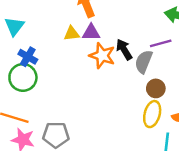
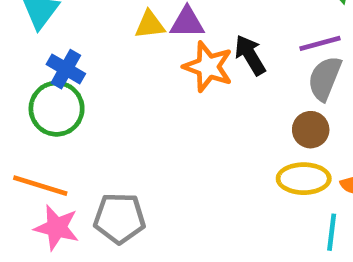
gray semicircle: (144, 62) -> (325, 78), moved
yellow ellipse: (152, 114) -> (304, 179), turned 75

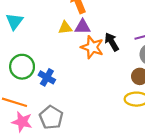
blue cross: (66, 69) -> (47, 77), moved
gray pentagon: (120, 218) -> (51, 117), turned 30

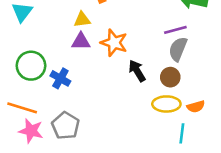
purple triangle: (83, 27) -> (81, 41), moved
black arrow: (112, 42) -> (137, 71), moved

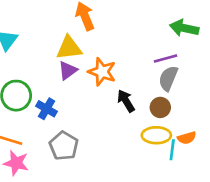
yellow triangle: (82, 20) -> (69, 48), size x1.5
purple triangle: (81, 41) -> (68, 70), turned -36
gray pentagon: (65, 126) -> (64, 146), moved
cyan line: (182, 133) -> (172, 150), moved

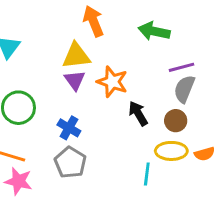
green arrow: (184, 28) -> (154, 31), moved
purple triangle: (68, 70) -> (75, 80), turned -30
blue cross: (47, 109) -> (69, 128), moved
cyan line: (172, 150) -> (147, 174), moved

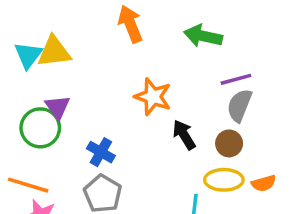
yellow triangle: (76, 56) -> (54, 52), moved
purple triangle: (75, 80) -> (58, 107), moved

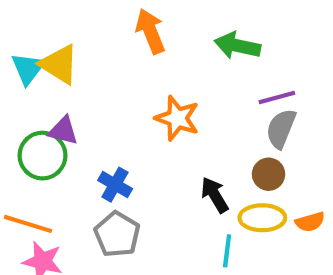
yellow triangle: (54, 52) -> (59, 64), turned 39
purple triangle: (58, 107) -> (63, 131), turned -40
black arrow: (184, 135) -> (215, 195), moved

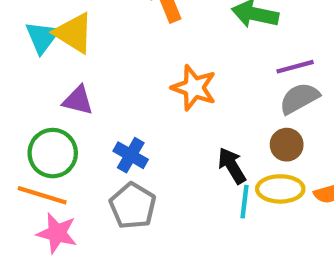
gray semicircle: (281, 129) -> (299, 98), turned 39
green circle: (42, 156) -> (53, 153), moved
cyan line: (227, 251) -> (244, 202), moved

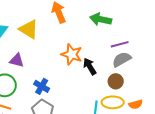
yellow triangle: (74, 33) -> (29, 29), moved
black arrow: (232, 166) -> (90, 66), moved

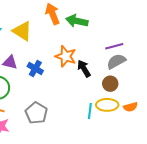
green arrow: (101, 19) -> (77, 21), moved
blue cross: (42, 86) -> (35, 68), moved

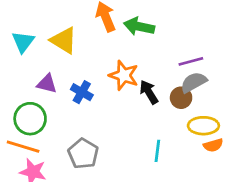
brown circle: (110, 84) -> (181, 98), moved
yellow ellipse: (107, 105) -> (203, 126), moved

